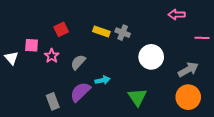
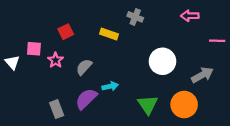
gray cross: (123, 33) -> (135, 17), moved
orange circle: (188, 97) -> (184, 105), moved

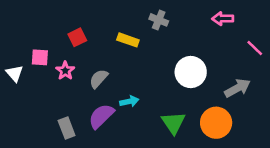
pink line: (217, 41) -> (255, 48), turned 42

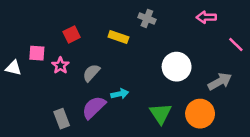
white triangle: (15, 73) -> (13, 68), turned -35

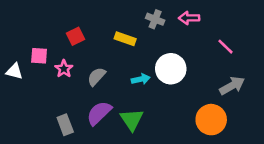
pink arrow: (206, 17) -> (189, 18), moved
pink line: (236, 44) -> (225, 47), moved
white circle: (177, 67) -> (171, 69), moved
cyan arrow: (120, 94) -> (141, 79), moved
green triangle: (160, 114) -> (132, 120), moved

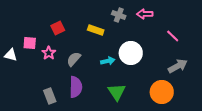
purple semicircle: (99, 113) -> (76, 87), turned 135
green triangle: (132, 120) -> (117, 92), moved

